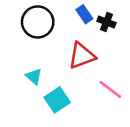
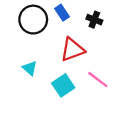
blue rectangle: (84, 14) -> (62, 13), moved
cyan square: (57, 100) -> (63, 85), moved

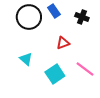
red triangle: (72, 50) -> (63, 43), size x0.6

